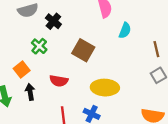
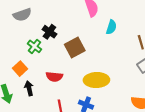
black cross: (53, 21) -> (49, 32), moved
brown square: (83, 50) -> (75, 48), turned 36

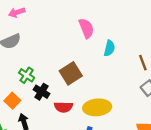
black cross: (49, 32) -> (42, 92), moved
red semicircle: (54, 77) -> (63, 107), moved

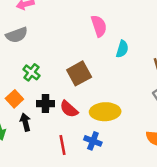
black cross: (42, 92) -> (45, 104), moved, turned -35
red semicircle: (63, 107) -> (69, 109), turned 36

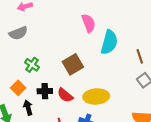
cyan semicircle: (122, 49) -> (109, 42), size x1.6

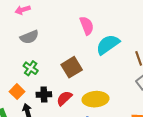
gray semicircle: (18, 33) -> (29, 37), moved
cyan semicircle: (109, 42) -> (108, 45), turned -140
red semicircle: (65, 95) -> (64, 98), turned 98

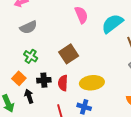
cyan semicircle: (108, 45) -> (112, 24), moved
red semicircle: (64, 98) -> (63, 83), turned -42

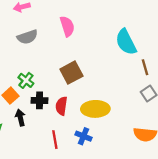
pink semicircle: (81, 15) -> (67, 26), moved
cyan semicircle: (112, 24) -> (126, 42), turned -85
green cross: (31, 56) -> (26, 80), moved

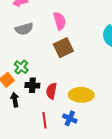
brown square: (71, 73) -> (63, 48), moved

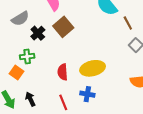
green cross: (21, 67) -> (27, 57), turned -32
black cross: (32, 85) -> (38, 33), moved, turned -32
black arrow: (15, 100) -> (30, 99), moved

